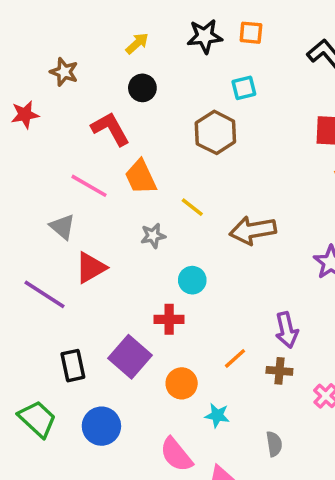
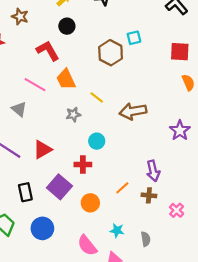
cyan square: (244, 88) -> (134, 38), moved
red triangle: (91, 268) -> (42, 150), moved
cyan star: (217, 415) -> (117, 231), moved

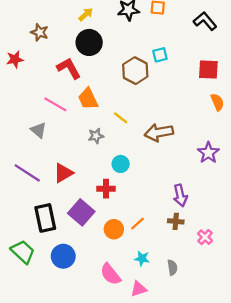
black circle: (67, 26) -> (89, 42), size x1.5
orange line: (122, 188) -> (137, 224), moved
black rectangle: (25, 192) -> (45, 218), size x1.4

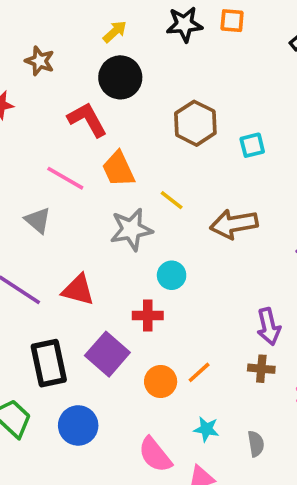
cyan square: (160, 55) -> (252, 145), moved
gray star: (96, 136) -> (131, 229), size x1.6
red triangle: (63, 173) -> (78, 290), turned 45

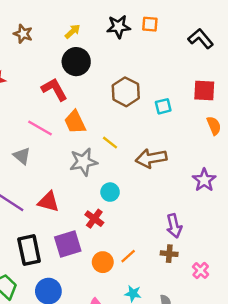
brown star: (40, 61) -> (23, 34), moved
red cross: (148, 316) -> (94, 219), turned 36
purple square: (107, 354) -> (68, 244), turned 32

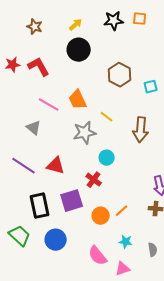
red L-shape: (54, 89) -> (39, 67), moved
brown arrow: (151, 158) -> (141, 130), turned -75

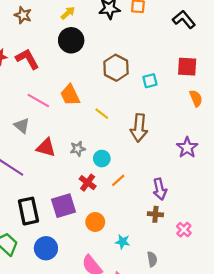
gray star: (85, 133) -> (78, 149), moved, size x0.6
red triangle: (56, 166) -> (46, 148), moved
orange line: (122, 211) -> (118, 180), moved
cyan star: (126, 242) -> (123, 242), moved

